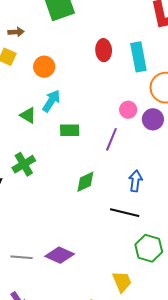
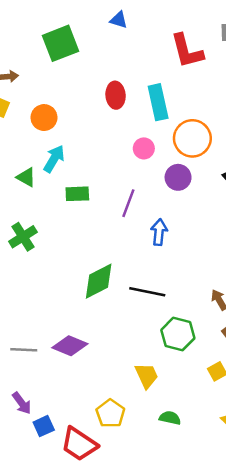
pink circle: (128, 110) -> (144, 148), moved
blue arrow: (135, 181) -> (159, 232), moved
green diamond: (85, 182) -> (99, 281), moved, size x1.4

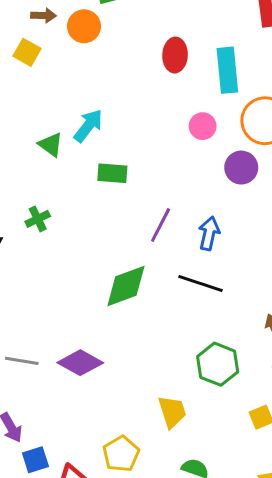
orange circle: (44, 118) -> (84, 26), moved
purple line: (128, 203) -> (161, 225), moved
green cross: (23, 237) -> (38, 219), size x0.7
black line: (147, 292) -> (200, 283), moved

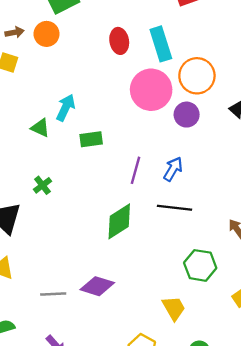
pink circle: (203, 126) -> (151, 90), size x2.0
blue arrow: (209, 233) -> (173, 169), turned 30

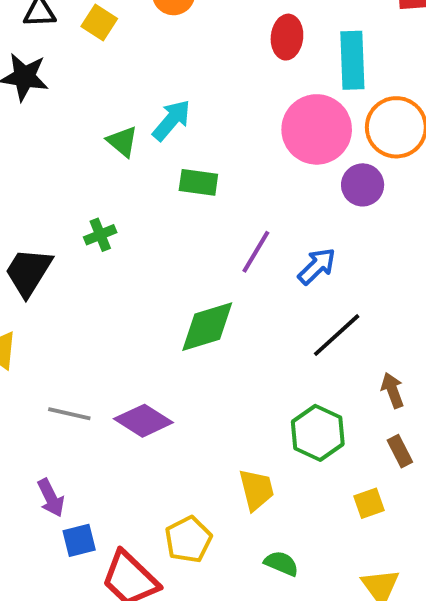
black line: (174, 208) -> (337, 335), moved, turned -64

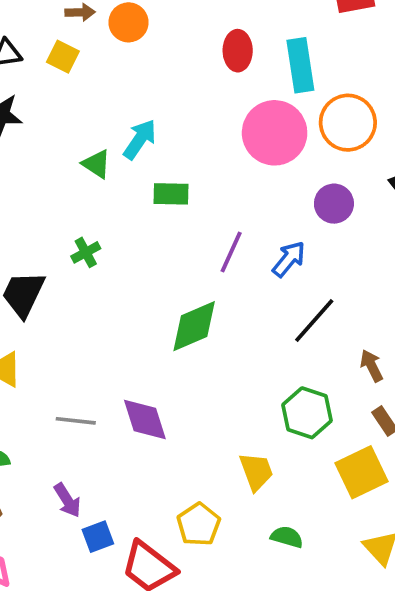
purple circle: (363, 185) -> (334, 204), moved
purple diamond: (143, 421) -> (145, 419), turned 46
yellow square: (369, 503) -> (362, 472), size x1.8

